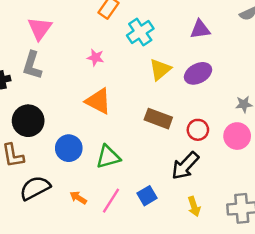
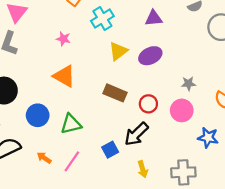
blue square: (147, 196) -> (110, 150), moved

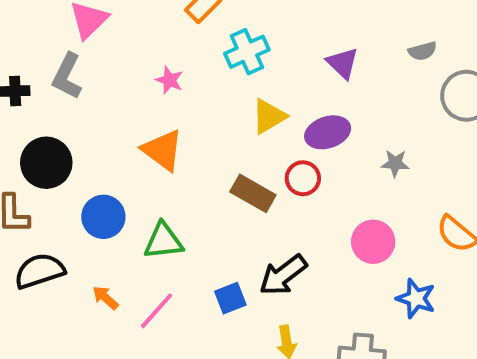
purple triangle: (154, 18) -> (343, 63), turned 42
gray star: (188, 84) -> (395, 163), moved
red circle: (148, 104) -> (303, 178), moved

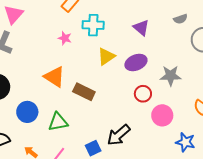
cyan cross: (247, 52) -> (93, 25), turned 30
pink star: (169, 80) -> (65, 38), moved
gray star: (395, 163) -> (171, 76), size x1.5
red circle: (303, 178) -> (143, 94), moved
brown rectangle: (253, 193) -> (84, 92), moved

